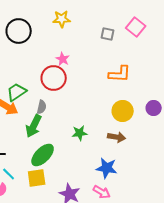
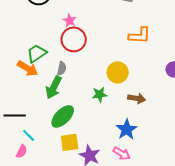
pink star: (63, 59) -> (70, 20), moved
yellow circle: (123, 111) -> (118, 72), moved
blue star: (107, 168) -> (127, 129), turned 30
yellow square: (37, 178) -> (70, 142), moved

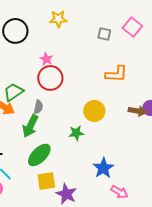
brown arrow: (137, 98) -> (137, 111), moved
pink arrow: (122, 153) -> (119, 192), moved

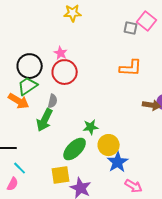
black circle: (15, 31) -> (30, 66), moved
gray square: (104, 34) -> (131, 28), moved
yellow circle: (94, 111) -> (109, 145), moved
green ellipse: (39, 155) -> (75, 149), moved

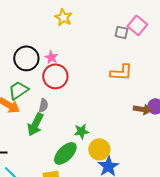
yellow star: (73, 13) -> (63, 17), turned 30
black circle: (30, 66) -> (26, 58), moved

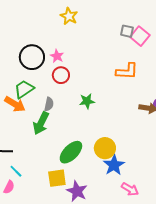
pink square: (137, 25) -> (140, 36), moved
red circle: (55, 76) -> (61, 75), size x0.7
green star: (81, 131) -> (87, 101), moved

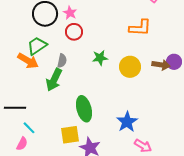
yellow circle: (105, 148) -> (130, 67), moved
green ellipse: (71, 152) -> (84, 109), turned -60

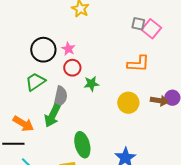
green star: (100, 58) -> (91, 84), moved
orange arrow: (28, 61) -> (23, 124), moved
gray semicircle: (62, 61) -> (60, 97), size x1.5

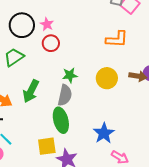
green star: (91, 84) -> (70, 75), moved
gray semicircle: (60, 97) -> (65, 95), moved

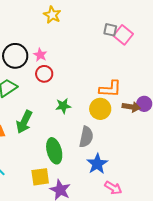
orange L-shape: (117, 39) -> (110, 89), moved
gray semicircle: (65, 95) -> (86, 137), moved

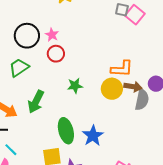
brown arrow: (131, 107) -> (133, 87), moved
gray semicircle: (86, 137) -> (142, 100), moved
blue star: (97, 164) -> (93, 136), moved

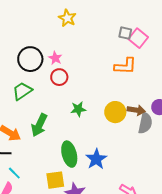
orange L-shape: (122, 69) -> (125, 66), moved

